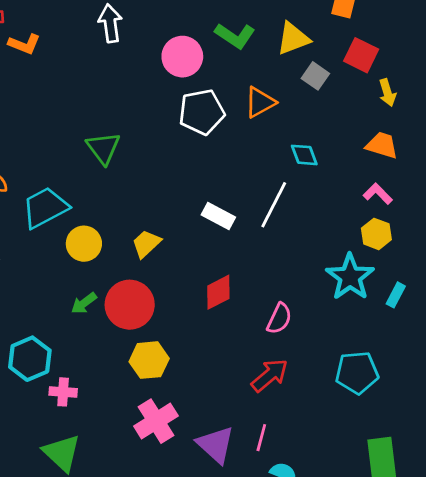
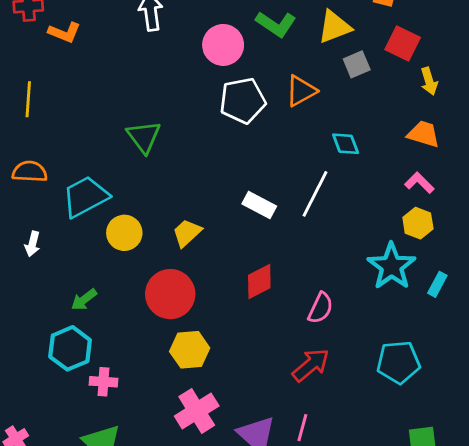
gray square: (315, 76) -> (357, 64), turned 32
green arrow: (84, 303) -> (84, 300), moved

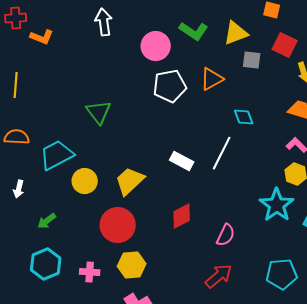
gray square: (357, 64) -> (252, 60), turned 30
yellow trapezoid: (187, 233) -> (130, 181), size x1.4
green arrow: (84, 300) -> (47, 221), moved
pink cross: (103, 382) -> (90, 272), moved

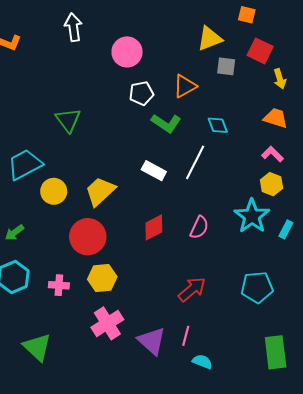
green L-shape: (194, 31) -> (166, 123), moved
white pentagon: (170, 86) -> (141, 93), size x0.7
pink semicircle: (226, 235) -> (199, 227), moved

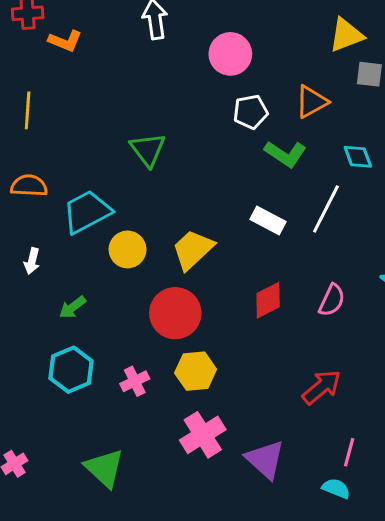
pink cross: (59, 285) -> (135, 381), turned -30
pink line: (186, 336) -> (349, 452), moved

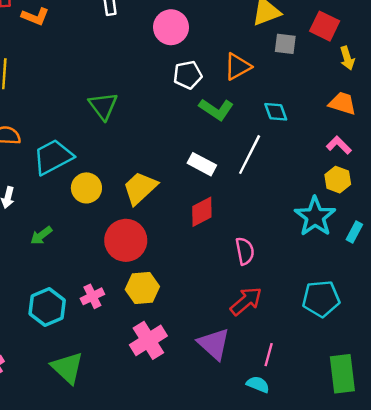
red diamond: (268, 300) -> (202, 212), moved
pink semicircle: (332, 300) -> (245, 251), moved, turned -36
cyan hexagon: (71, 370) -> (47, 307), moved
purple triangle: (265, 459) -> (214, 344), moved

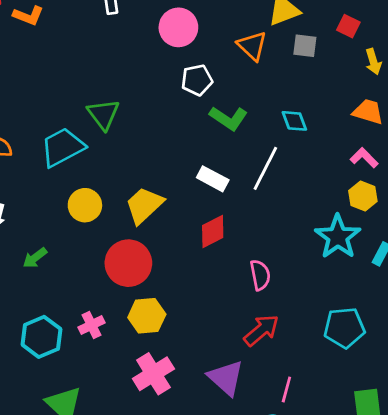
red square: (325, 26) -> (348, 26), size x0.7
orange triangle: (238, 67) -> (252, 46), moved, turned -48
cyan trapezoid: (53, 157) -> (63, 147), moved

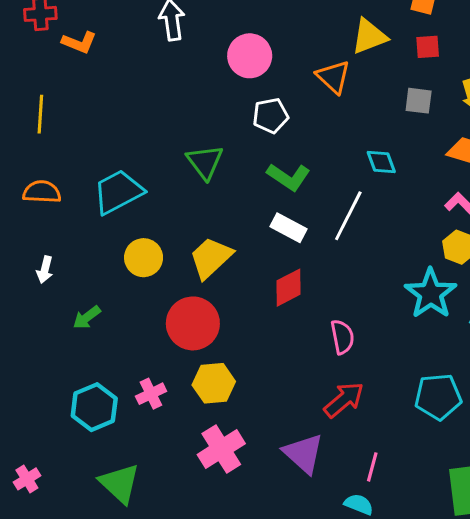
red square: (348, 26) -> (428, 47), moved, turned -30
gray square: (305, 46) -> (419, 101), moved
green triangle: (103, 114) -> (205, 162), moved
green L-shape: (228, 118) -> (289, 177), moved

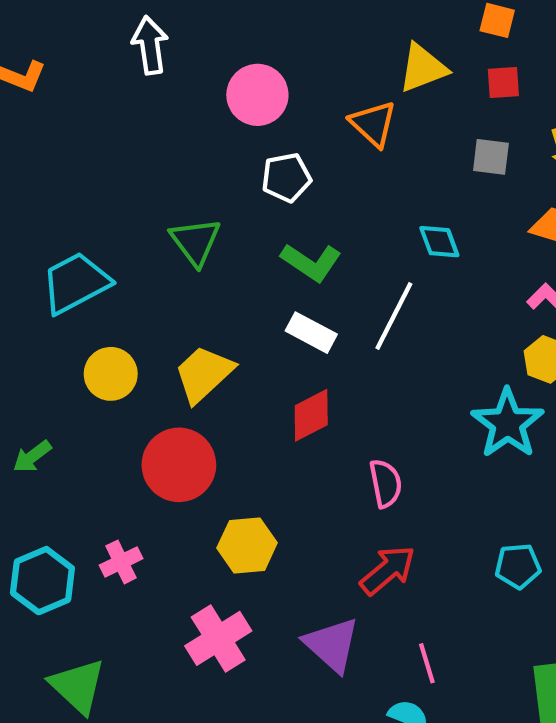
yellow hexagon: (214, 383) -> (247, 545), moved
cyan pentagon: (438, 397) -> (518, 566), size x0.7
pink line: (372, 467) -> (427, 663), turned -32

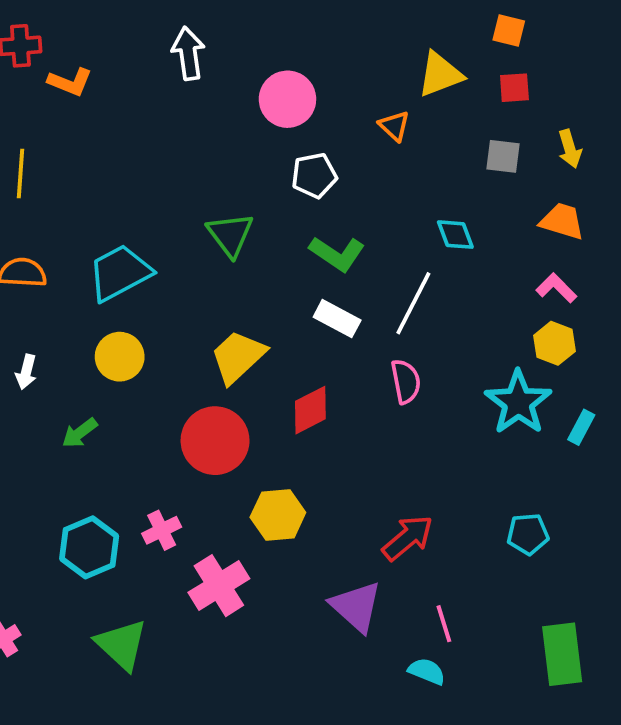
orange triangle: (373, 124) -> (394, 126), size x0.7
yellow circle: (111, 374) -> (120, 357), moved
red diamond: (311, 415) -> (310, 410), moved
pink semicircle: (386, 483) -> (406, 381), moved
pink cross: (218, 638) -> (219, 586), moved

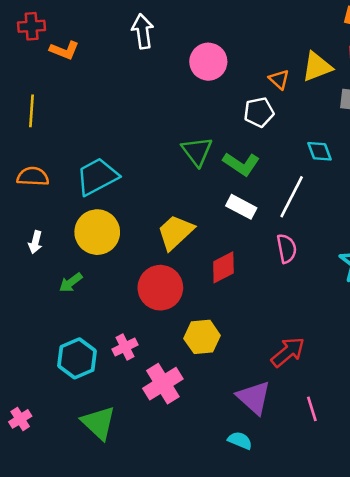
yellow triangle: (440, 74) -> (317, 67), moved
white pentagon: (314, 175) -> (259, 112), moved
green triangle: (230, 235) -> (197, 151), moved
yellow circle: (120, 357) -> (97, 232), size x1.4
cyan semicircle: (427, 671) -> (240, 440), moved

